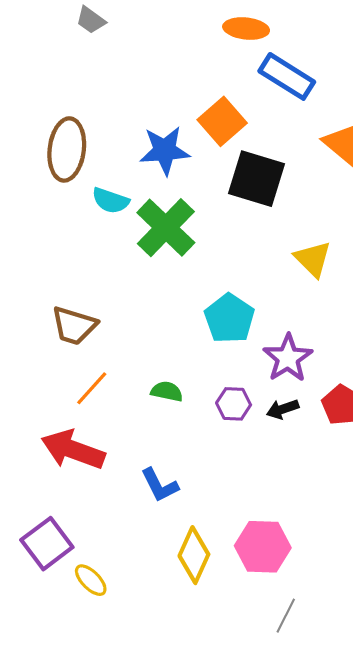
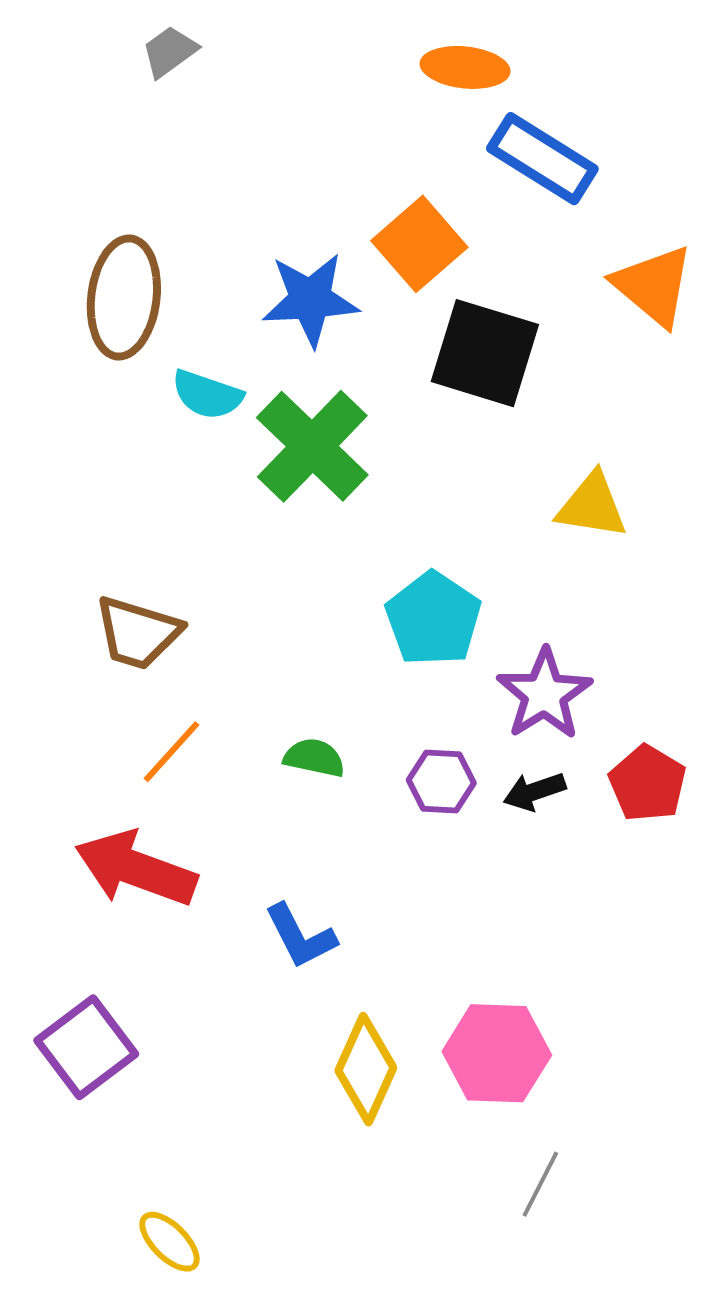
gray trapezoid: (91, 20) -> (169, 52), turned 108
yellow triangle: (313, 259) -> (592, 506), turned -36
yellow ellipse: (91, 580) -> (169, 1242), moved

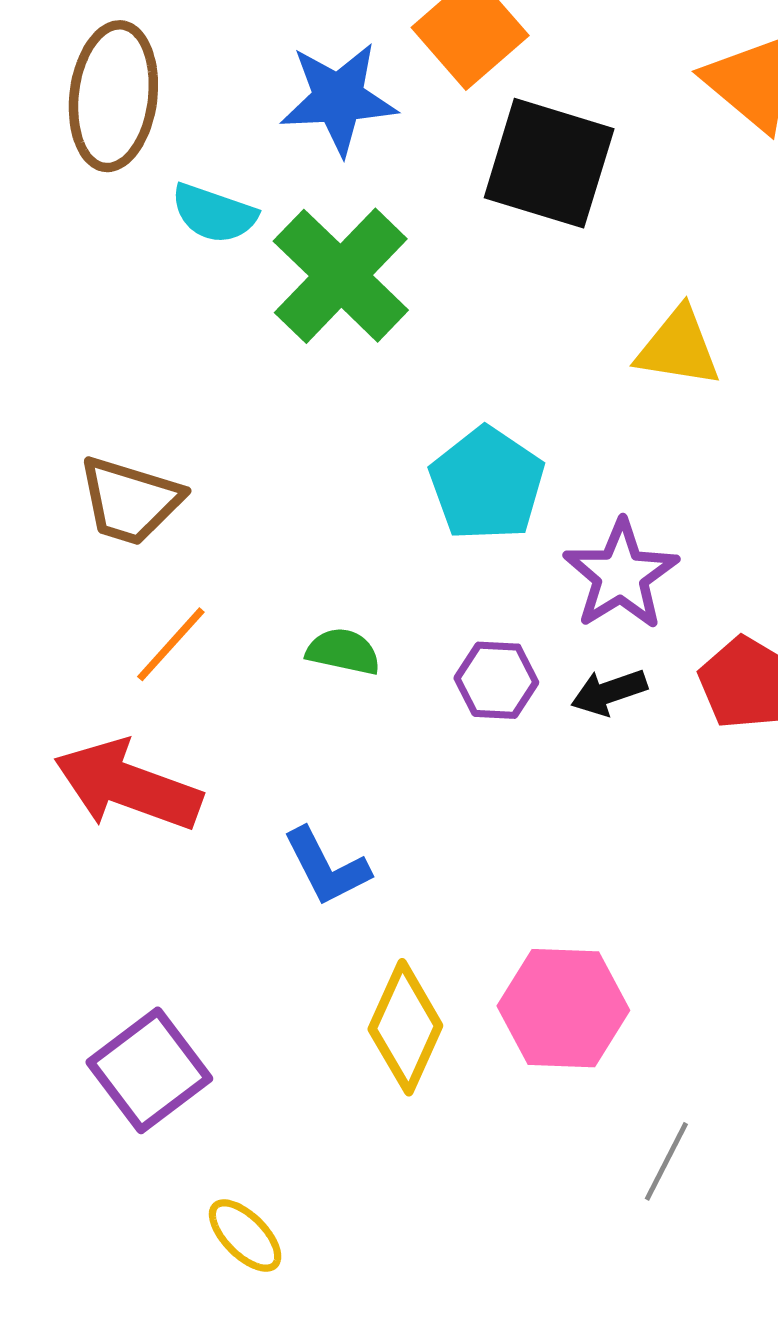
purple square: (86, 1047) -> (149, 1070), moved
gray line: (540, 1184) -> (666, 1161), moved
yellow ellipse: (169, 1242) -> (245, 1236), moved

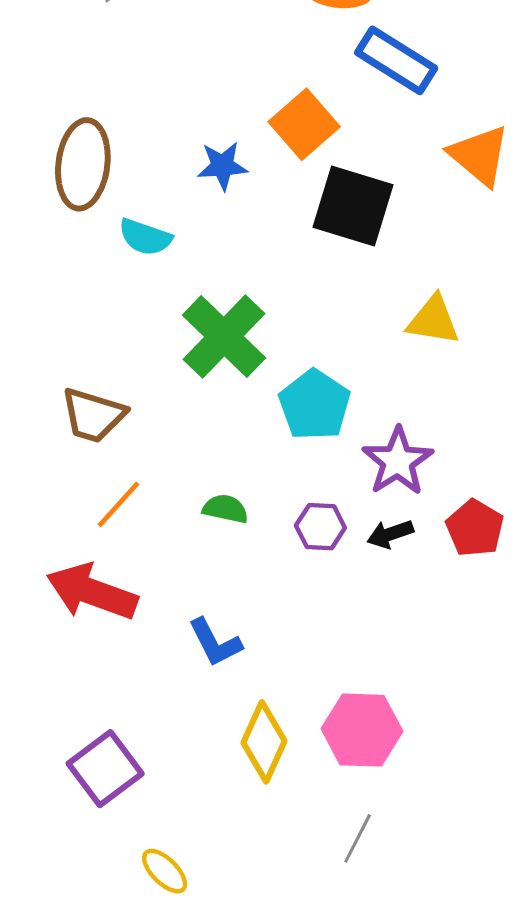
blue star: (338, 99) -> (222, 166), size x0.7
green cross: (341, 276) -> (224, 337), moved
gray line: (666, 1161) -> (358, 838), moved

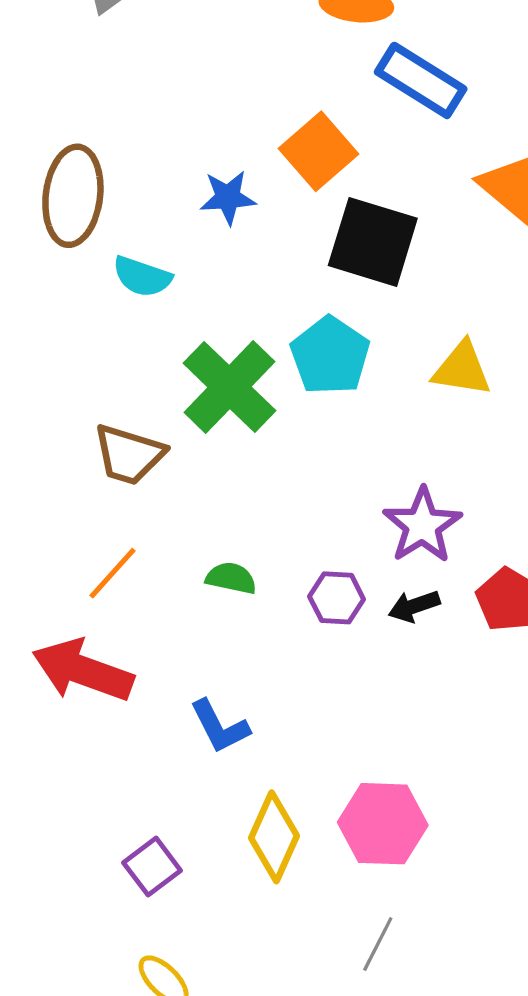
cyan pentagon: (314, 405) -> (330, 356), moved
brown trapezoid: (93, 415) -> (129, 455), moved
purple square: (105, 769) -> (152, 867), moved, size x0.7

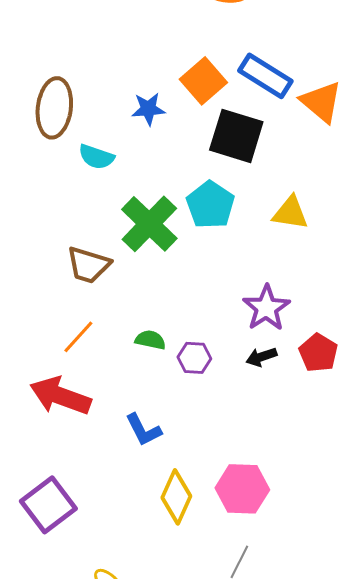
blue rectangle: (421, 80) -> (265, 76), moved
purple hexagon: (337, 598) -> (194, 358), moved
purple square: (152, 867) -> (48, 505), moved, size x1.6

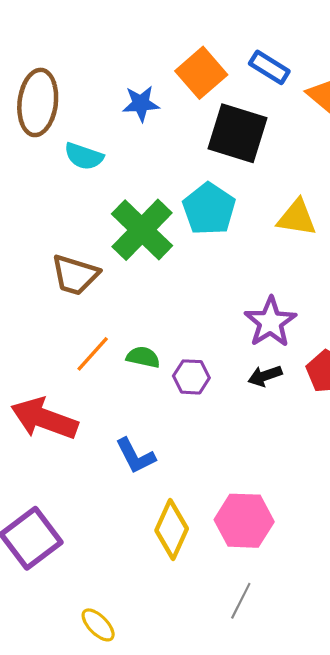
blue rectangle: (265, 76) -> (269, 67), size x0.7
orange line: (78, 337) -> (93, 354), moved

